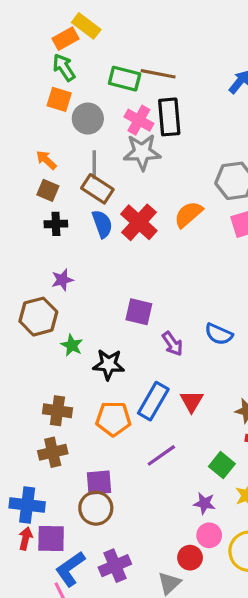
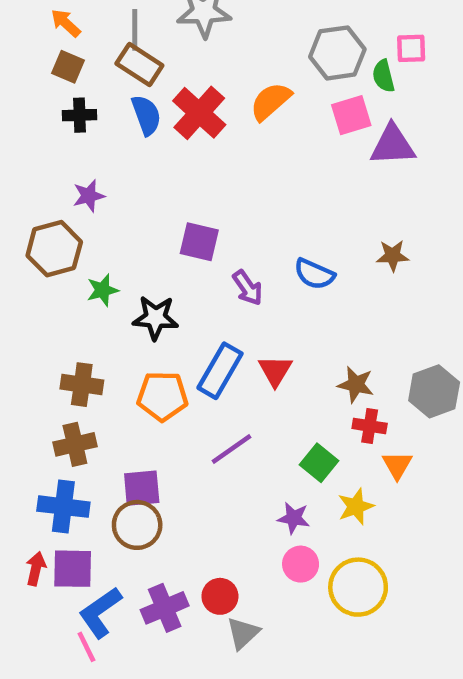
green star: (72, 345) -> (103, 290), turned 30
blue cross: (27, 505) -> (63, 507), moved
red circle: (190, 558) -> (220, 596), moved

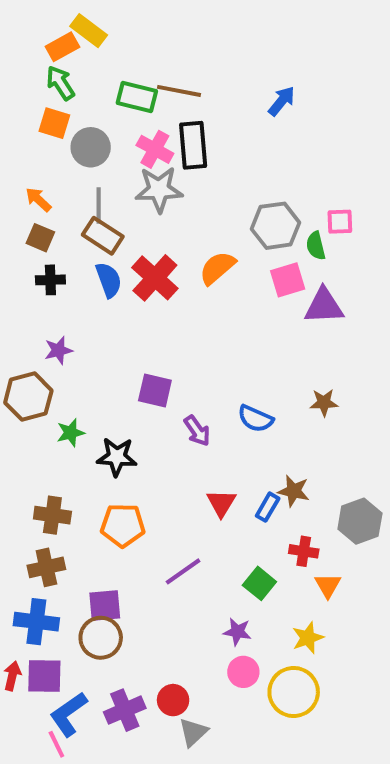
blue rectangle: (220, 371) -> (268, 507), moved, size x0.6
brown star: (356, 385) -> (294, 491), moved
yellow star: (356, 507) -> (308, 638), moved

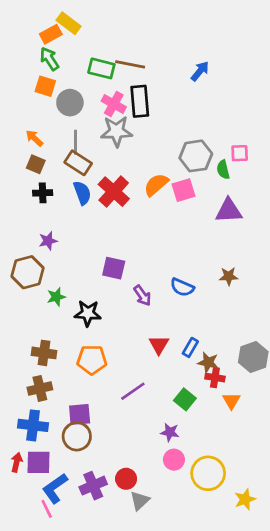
pink square: (288, 280) -> (183, 190), moved
brown star: (294, 491) -> (208, 362), moved
yellow star: (308, 638) -> (245, 499), moved

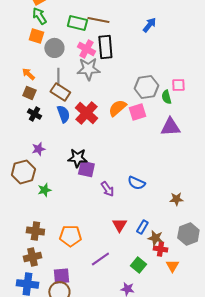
black cross: (43, 193) -> (34, 114), turned 32
brown star: (229, 276) -> (176, 199), moved
black star: (88, 313) -> (77, 158), moved

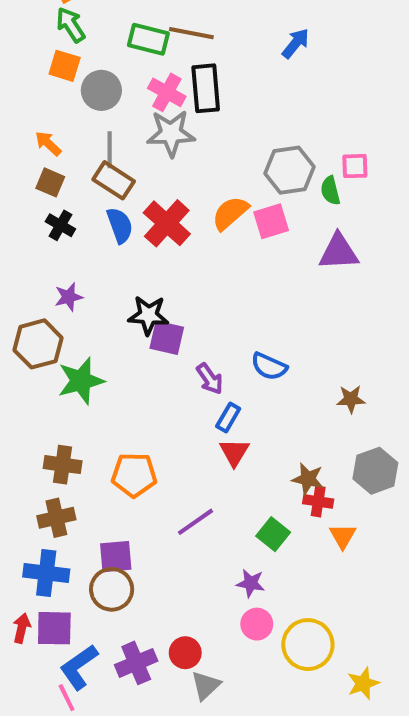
green star: (44, 190) -> (81, 381), size x1.6
blue rectangle: (142, 227) -> (228, 418), moved

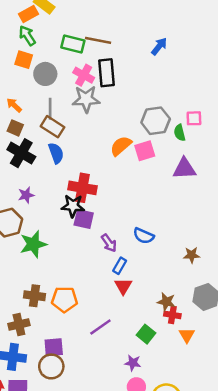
red cross: (167, 223) -> (82, 188), moved, turned -32
black cross: (60, 225) -> (21, 153), size x1.6
brown cross: (63, 465) -> (35, 296), moved

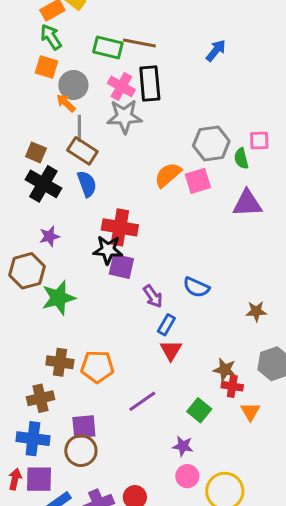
orange arrow: (14, 105) -> (66, 103), moved

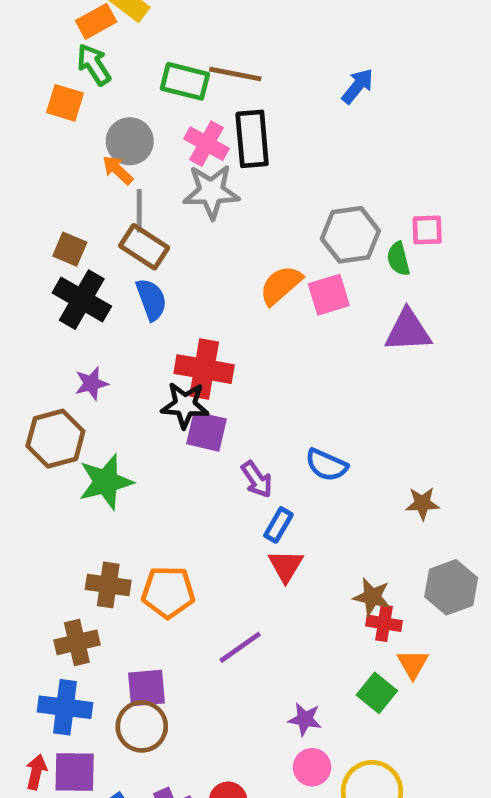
orange square: (46, 67) -> (65, 103), moved
green square: (199, 410) -> (377, 693), moved

